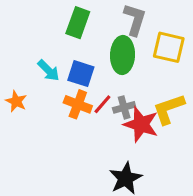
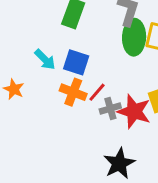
green ellipse: (123, 55) -> (134, 37), moved
gray cross: (124, 107) -> (110, 108), moved

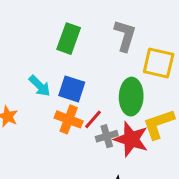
green ellipse: (134, 37) -> (131, 97), moved

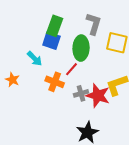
blue square: (72, 89) -> (51, 41), moved
green ellipse: (131, 97) -> (81, 48), moved
red line: (93, 119) -> (72, 69), moved

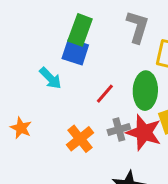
green ellipse: (81, 48) -> (145, 91), moved
orange star: (12, 80) -> (21, 128), moved
orange cross: (55, 82) -> (80, 139), moved, turned 30

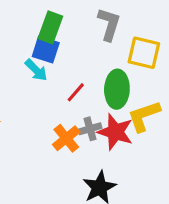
cyan arrow: (50, 78) -> (36, 70), moved
orange cross: (80, 139) -> (66, 138), moved

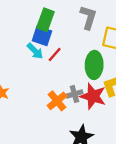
red line: (76, 92) -> (55, 55), moved

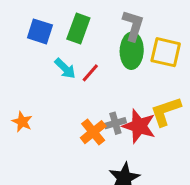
blue square: (42, 36) -> (40, 31), moved
green ellipse: (94, 65) -> (132, 51), moved

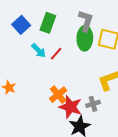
blue square: (40, 31) -> (21, 25), turned 30
gray cross: (115, 123) -> (93, 104), moved
red star: (139, 126) -> (70, 107), moved

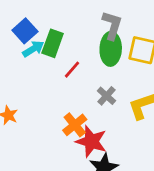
green rectangle: (48, 23) -> (53, 43), moved
cyan arrow: (39, 51) -> (33, 49), moved, turned -77
gray cross: (93, 104) -> (107, 96), moved, turned -32

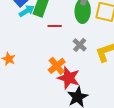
red line: (72, 70) -> (55, 26), turned 48

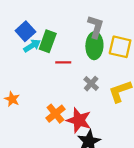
orange cross: (57, 66) -> (55, 114), moved

